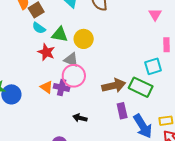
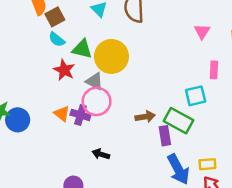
yellow circle: (84, 39) -> (111, 56), size x1.4
brown arrow: (114, 86) -> (145, 117), size x0.7
purple rectangle: (122, 111) -> (165, 136), moved

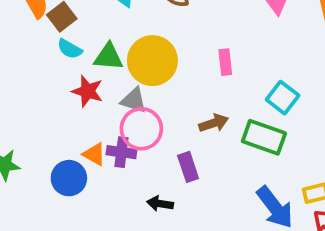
pink rectangle: (214, 70) -> (225, 62), moved
cyan square: (196, 96) -> (283, 98), turned -30
brown arrow: (145, 117) -> (214, 123), moved
blue circle: (18, 120) -> (69, 178), moved
purple rectangle: (165, 136) -> (188, 167), moved

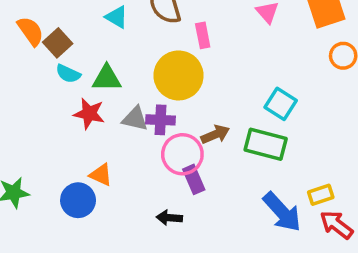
yellow circle: (152, 61) -> (179, 75), moved
pink rectangle: (225, 62) -> (203, 35), moved
pink circle: (141, 129) -> (182, 154), moved
purple cross: (121, 152) -> (161, 120), moved

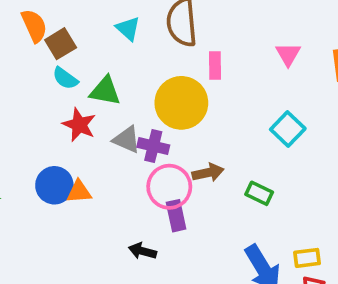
cyan square: (281, 104) -> (288, 129), moved
green rectangle: (266, 144) -> (259, 193), size x0.6
orange triangle: (101, 175) -> (79, 192), turned -40
blue circle: (78, 200) -> (54, 185), moved

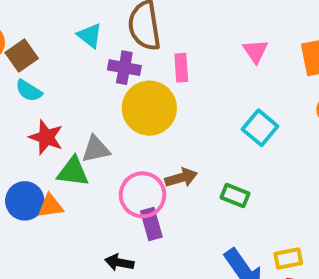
green triangle: (105, 91) -> (73, 172), moved
gray triangle: (127, 140) -> (96, 149), turned -32
purple cross: (153, 146) -> (124, 68), moved

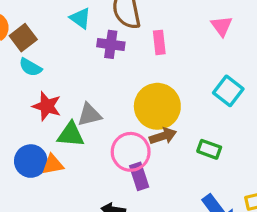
yellow circle: (149, 108) -> (157, 106), moved

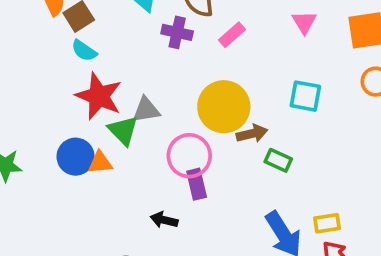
pink rectangle: (159, 42) -> (232, 35), turned 50
cyan square: (228, 91) -> (305, 96), turned -32
red star: (47, 106) -> (99, 96), size x1.4
green triangle: (71, 135) -> (123, 131), turned 36
brown arrow: (163, 136) -> (252, 134), moved

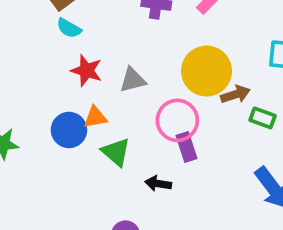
red star: (99, 96) -> (87, 71), size x0.7
green triangle: (123, 131) -> (116, 152), moved
orange triangle: (100, 163) -> (95, 117), moved

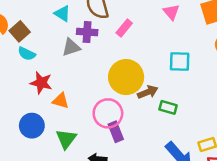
gray triangle: (133, 80) -> (71, 47), moved
orange triangle: (95, 117) -> (61, 101), moved, turned 30
green triangle: (116, 152) -> (66, 139), turned 30

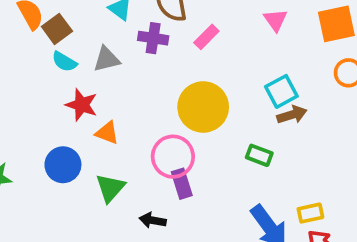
gray triangle: (71, 47) -> (107, 59), moved
cyan square: (180, 62) -> (281, 91), turned -35
brown arrow: (148, 92) -> (292, 115), moved

